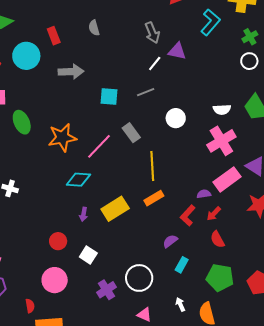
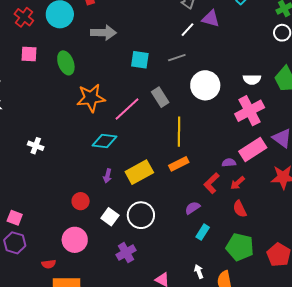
white circle: (176, 118) -> (205, 85), size x1.5
green ellipse: (22, 122) -> (66, 63), moved
white circle: (139, 278) -> (141, 215), moved
red semicircle: (30, 306) -> (49, 264), turned 88

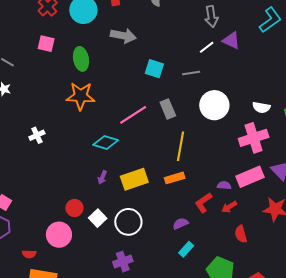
orange star: (91, 98) -> (81, 96), moved
white cross: (36, 146) -> (37, 135), turned 35
red circle: (81, 201) -> (74, 208), moved
red semicircle: (240, 209) -> (241, 234), moved
purple cross: (126, 253) -> (123, 262), moved

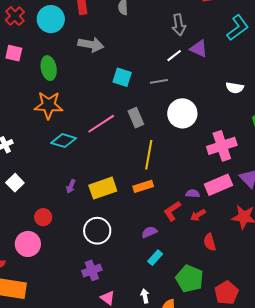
white semicircle: (261, 107) -> (235, 88), moved
cyan diamond: (106, 142) -> (64, 141), moved
white square: (98, 218) -> (15, 183), moved

